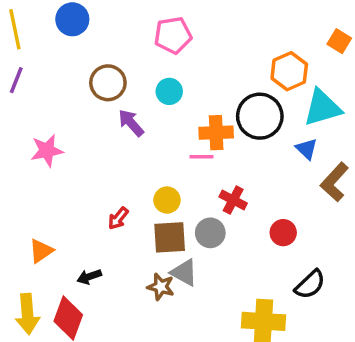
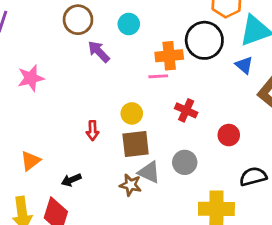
red arrow: (118, 218) -> (93, 131), turned -36
gray circle: (210, 233) -> (185, 162), moved
black semicircle: (310, 285) -> (253, 176), turned -148

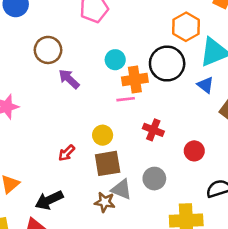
cyan circle: (129, 24) -> (115, 60), moved
red arrow: (93, 131) -> (67, 153), turned 48
black arrow: (71, 180) -> (49, 200), size x1.5

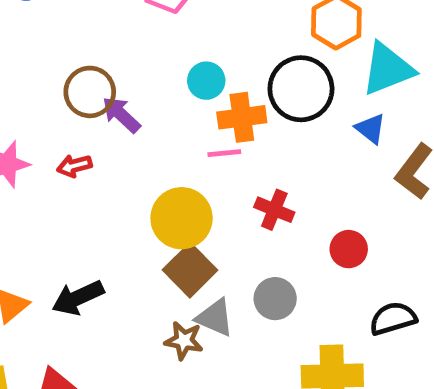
brown circle: (48, 50) -> (90, 92), moved
yellow circle: (103, 135) -> (182, 218), size x1.6
red arrow: (67, 153) -> (74, 166), moved, turned 30
brown square: (108, 163) -> (190, 270), turned -36
black arrow: (49, 200) -> (78, 298), moved

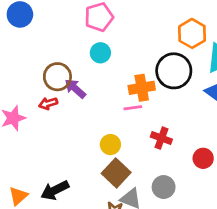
cyan circle: (206, 81) -> (100, 53), moved
red arrow: (74, 166) -> (48, 103), moved
yellow circle: (182, 218) -> (110, 145), size x0.6

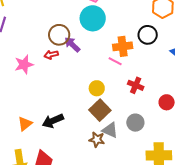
cyan circle: (100, 53) -> (93, 18), size x1.6
black circle: (174, 71) -> (148, 35), size x0.7
pink line: (133, 108) -> (115, 61), turned 32

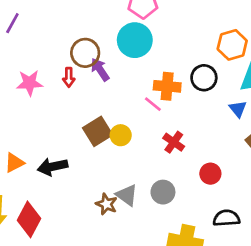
red arrow: (51, 55) -> (69, 77), turned -88
brown square: (100, 110) -> (98, 131), moved

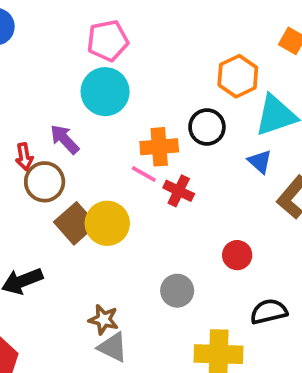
brown circle: (85, 53) -> (45, 182), moved
yellow circle: (121, 135) -> (107, 223), size x1.5
red cross: (174, 142) -> (179, 191), moved
gray triangle: (127, 195) -> (113, 347), moved

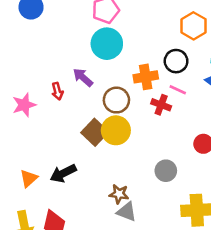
pink line: (144, 174) -> (178, 90), moved
brown circle: (45, 182) -> (116, 100), moved

